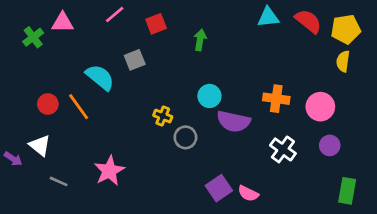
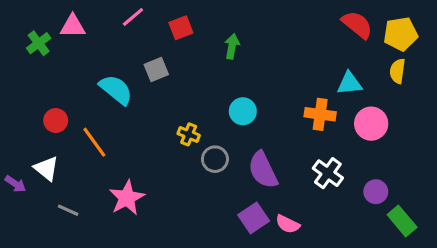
cyan triangle: (268, 17) -> (350, 83), moved
orange line: (79, 107) -> (94, 142), moved
purple semicircle: (234, 121) -> (263, 170), moved, turned 52
purple circle: (330, 145) -> (376, 192), moved
green rectangle: (347, 191) -> (402, 221), turned -50

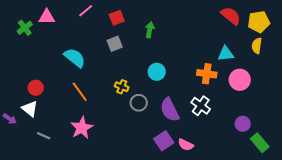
gray square: (156, 69) -> (115, 44), moved
red circle: (56, 121) -> (36, 88), moved
orange line: (94, 142) -> (80, 92), moved
white cross: (328, 173) -> (201, 106), moved

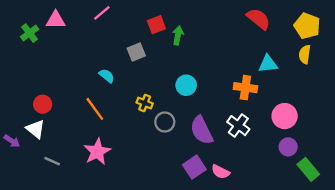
red semicircle: (231, 16) -> (258, 19), moved
red square: (117, 18) -> (156, 25), moved
yellow pentagon: (259, 22) -> (307, 26), turned 30
cyan semicircle: (75, 58) -> (107, 76), moved, size x0.6
pink circle: (240, 80) -> (285, 116), moved

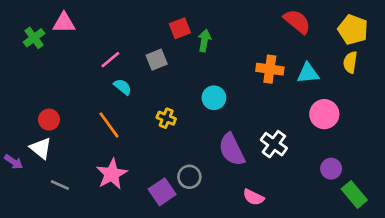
pink line: (102, 13) -> (110, 60), moved
orange cross: (245, 88) -> (270, 69), moved
pink circle: (285, 116) -> (324, 114), moved
gray circle: (165, 122) -> (189, 177), moved
purple square: (194, 167) -> (162, 192), moved

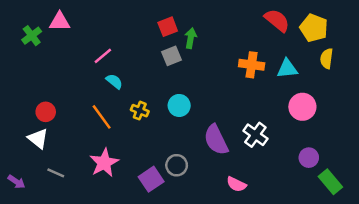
yellow pentagon: (353, 30) -> (314, 28), moved
gray square: (157, 60) -> (172, 56), moved
cyan circle: (214, 98) -> (179, 105), moved
yellow cross: (166, 118) -> (140, 111), moved
purple arrow: (14, 162) -> (16, 182), moved

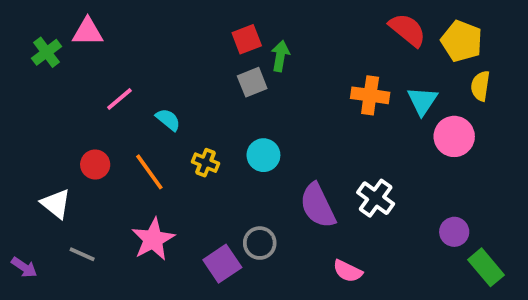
pink line: (103, 56) -> (119, 99), moved
cyan triangle: (287, 69) -> (422, 101), turned -50
pink circle: (302, 107) -> (454, 136), moved
red circle: (46, 112) -> (95, 164), moved

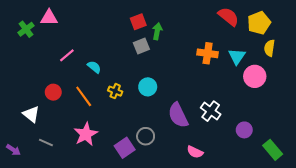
yellow pentagon: (462, 41) -> (259, 23), turned 30
purple circle: (454, 232) -> (244, 130), moved

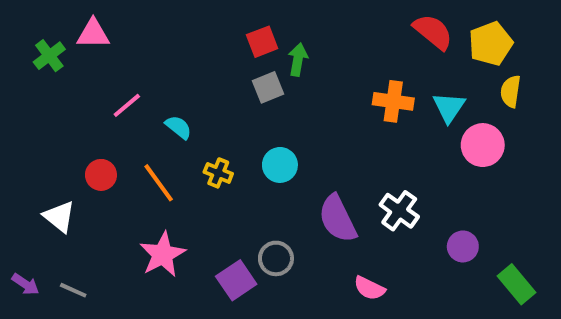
gray line: (46, 143) -> (73, 290), moved

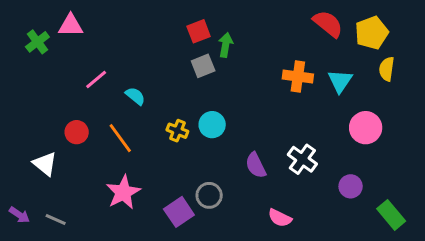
pink circle: (483, 145) -> (366, 128), moved
yellow cross: (218, 173) -> (177, 131), moved
purple semicircle: (338, 219) -> (256, 165), size x0.7

